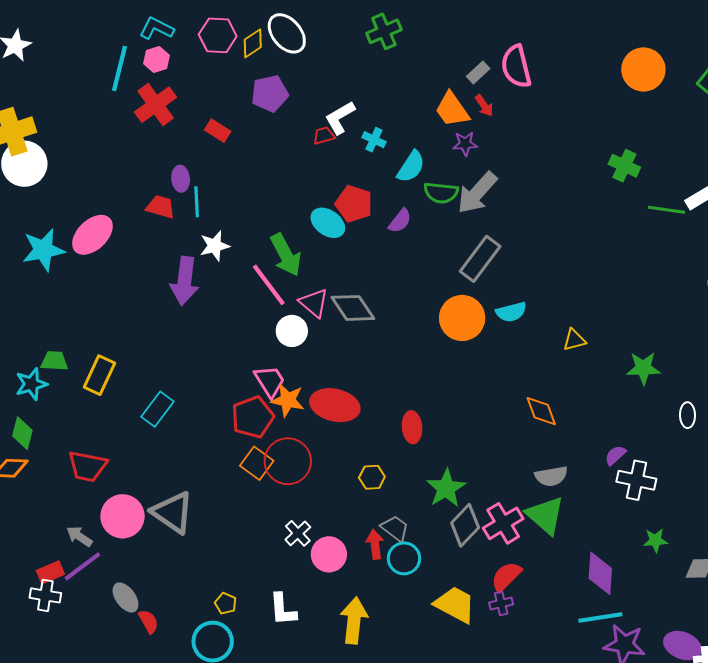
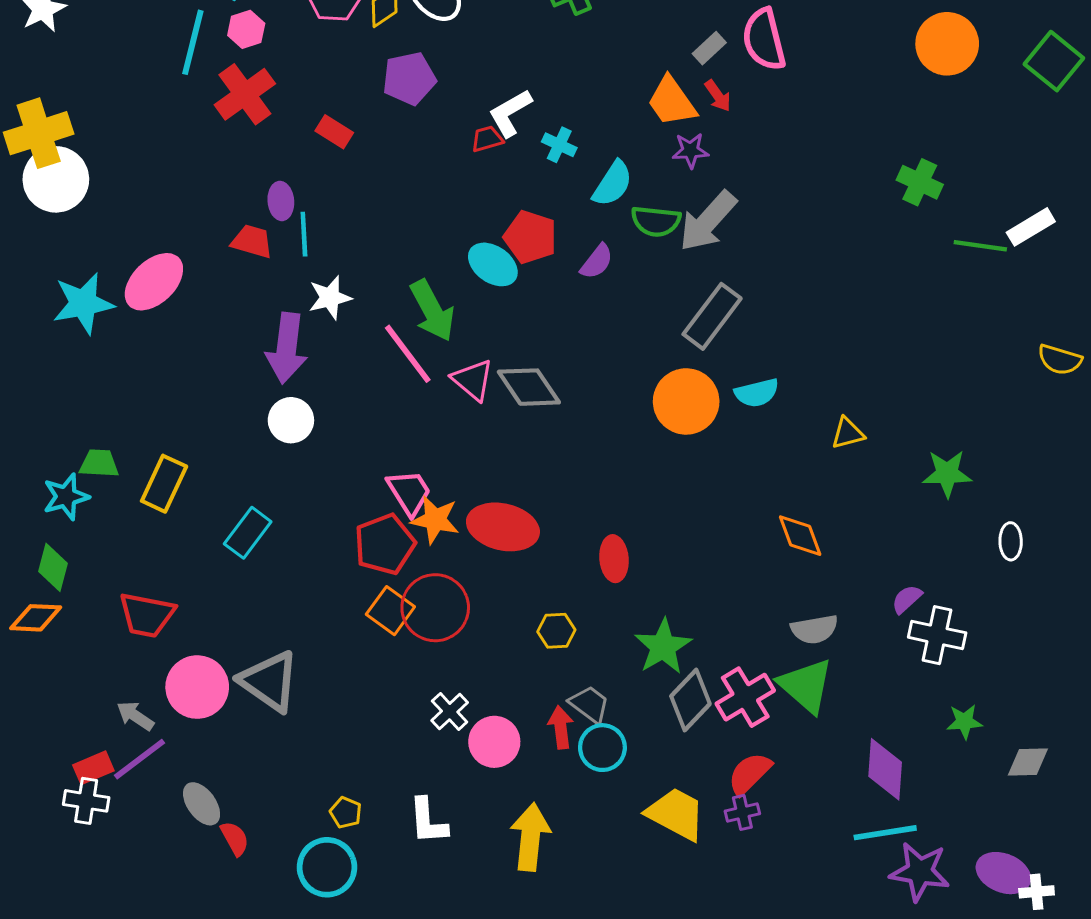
white circle: (292, 331) -> (291, 420), moved

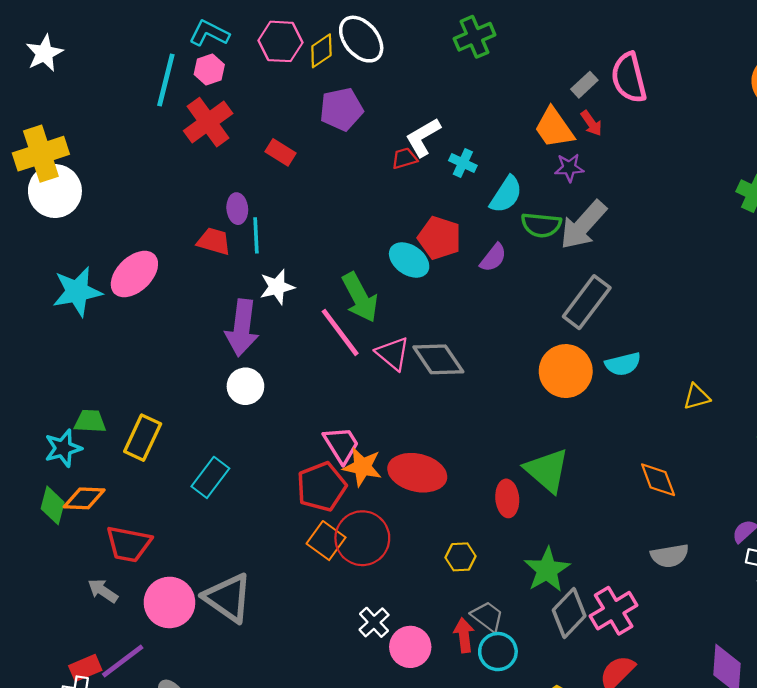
orange diamond: (36, 618) -> (84, 498), moved
green triangle: (806, 686) -> (547, 470), moved
gray arrow: (135, 716) -> (103, 591), moved

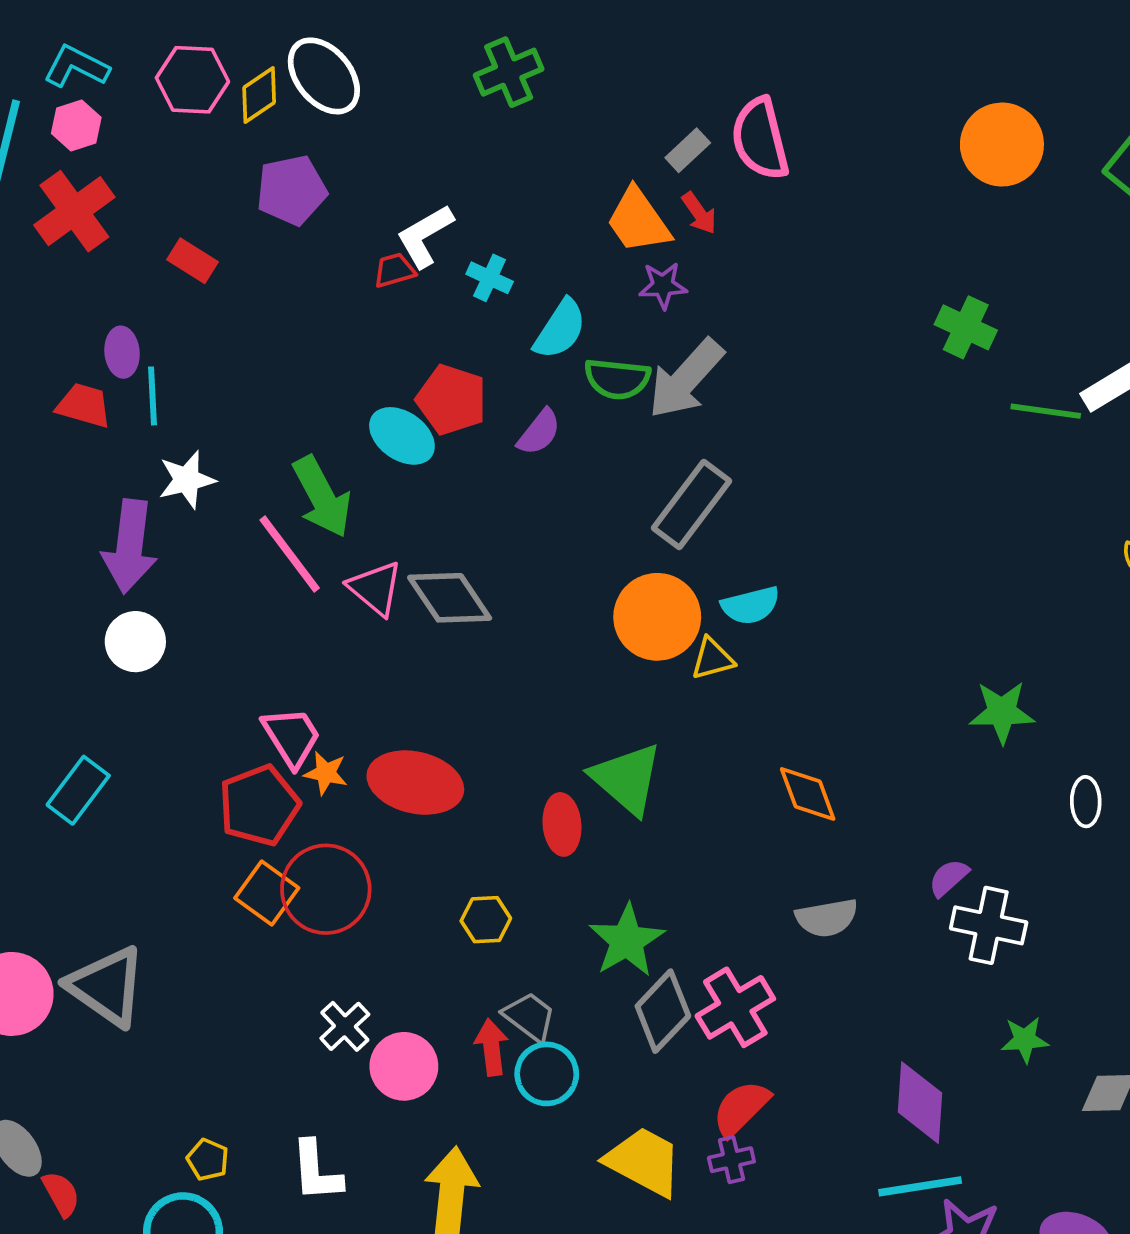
yellow triangle: (697, 397) -> (712, 659), moved
orange star: (362, 467) -> (326, 773), size x0.7

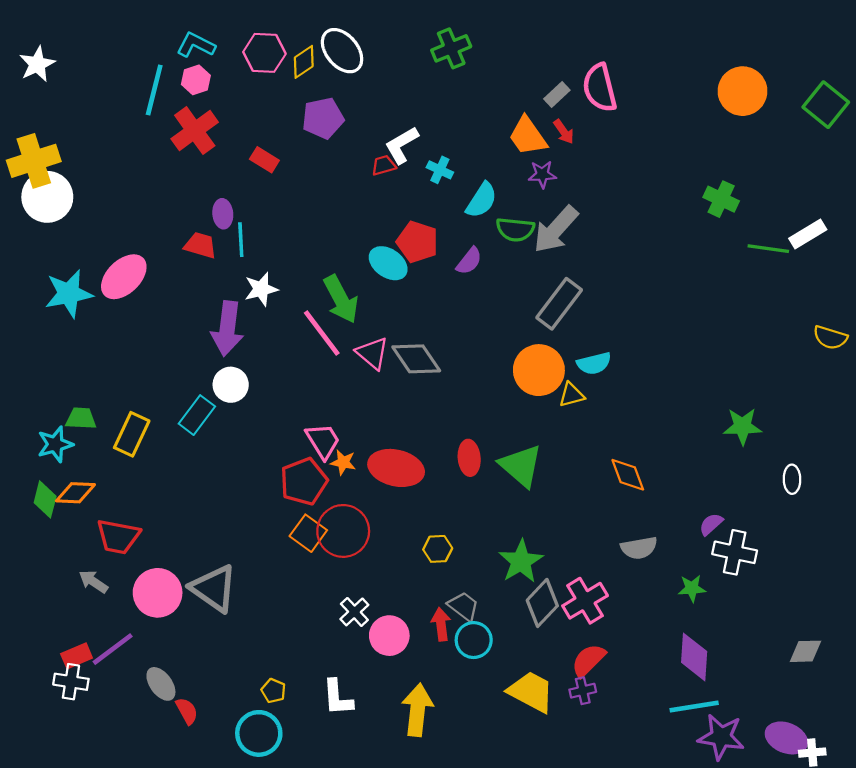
cyan rectangle: (78, 790) -> (197, 415), moved
red ellipse: (562, 824) -> (469, 458), moved
green star: (1025, 1040) -> (692, 588), moved

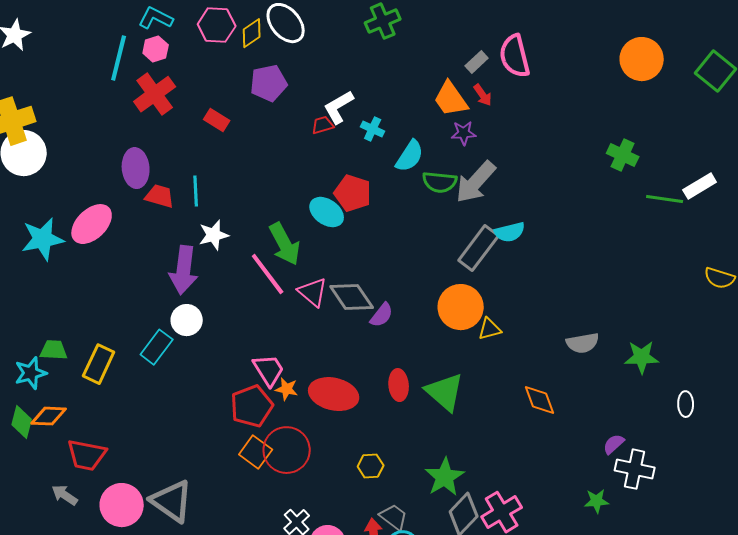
purple ellipse: (223, 214) -> (136, 168), moved, size x1.5
purple semicircle: (469, 261) -> (382, 315), moved
cyan semicircle: (594, 363) -> (510, 232), moved
gray semicircle: (639, 548) -> (583, 343), moved

